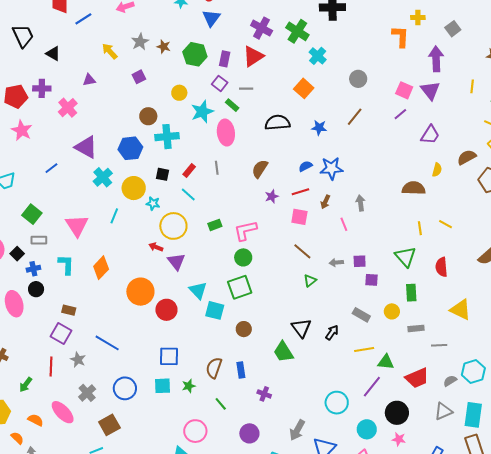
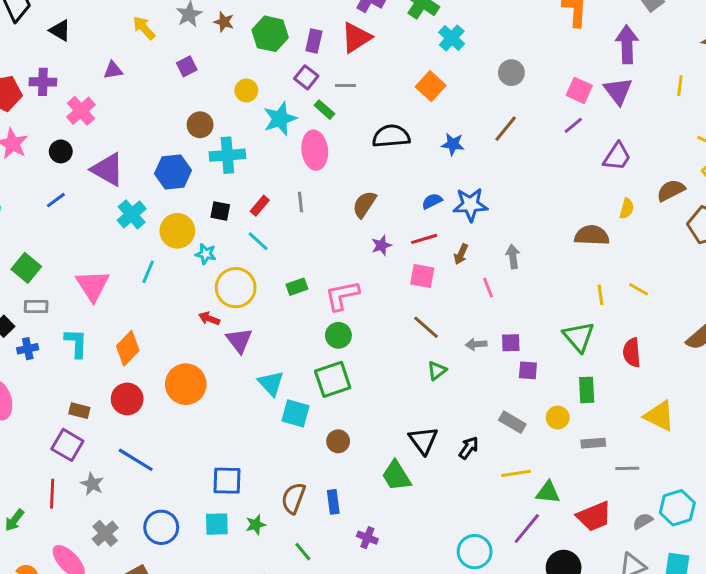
black circle: (36, 289) -> (61, 151), moved
red circle: (166, 310) -> (127, 399), moved

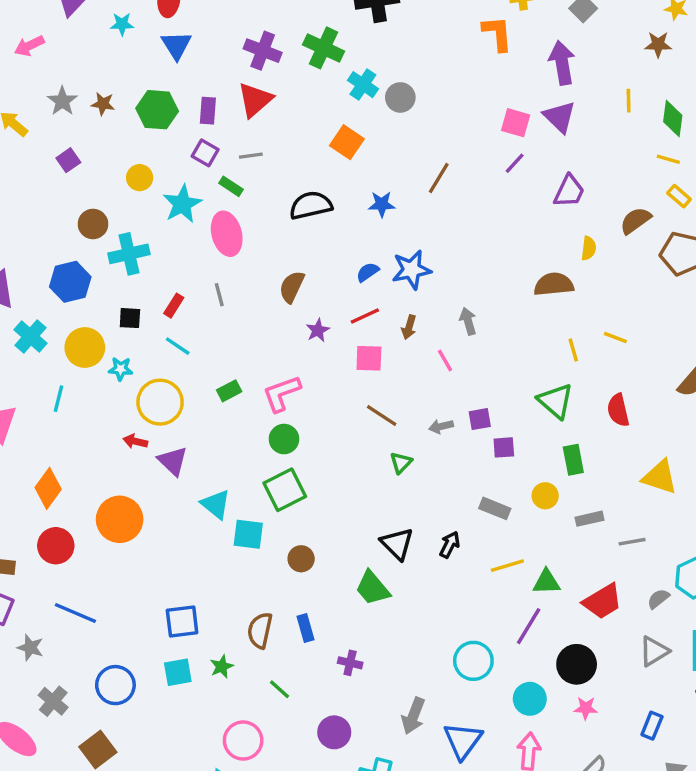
gray circle: (511, 73) -> (400, 97), moved

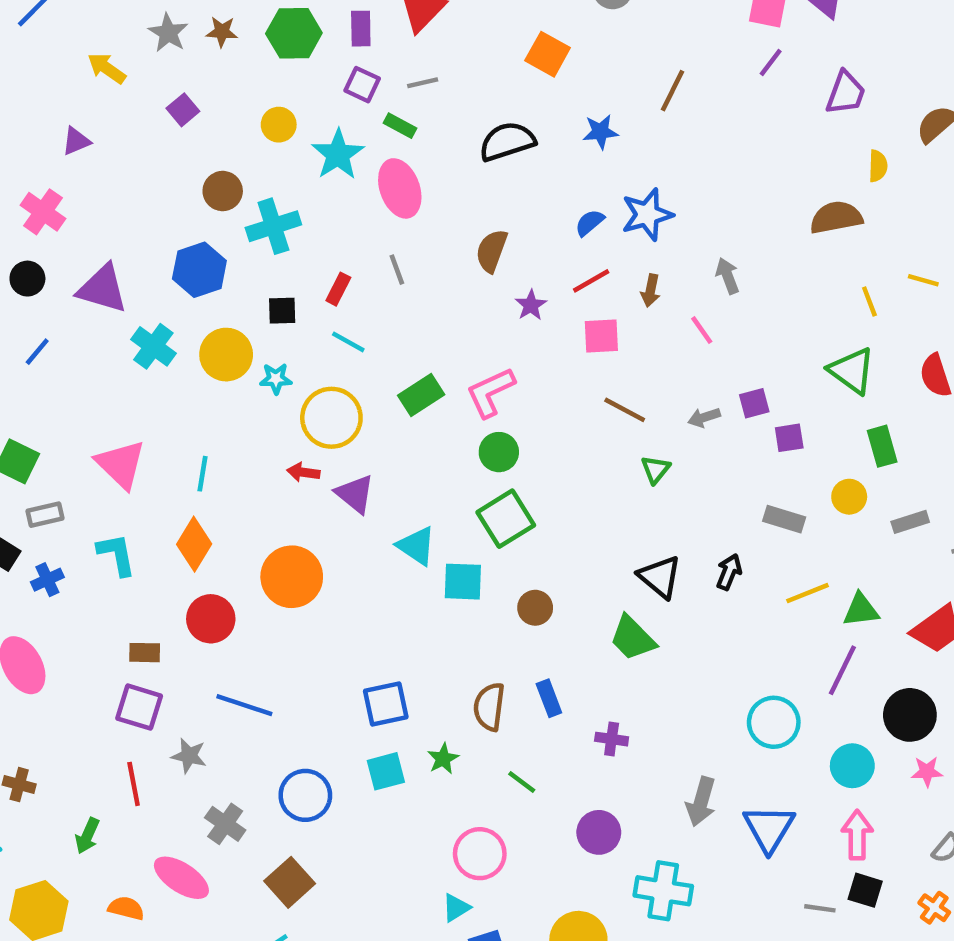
green rectangle: (229, 391) -> (421, 395), size x1.4
cyan line: (59, 399) -> (203, 474), moved

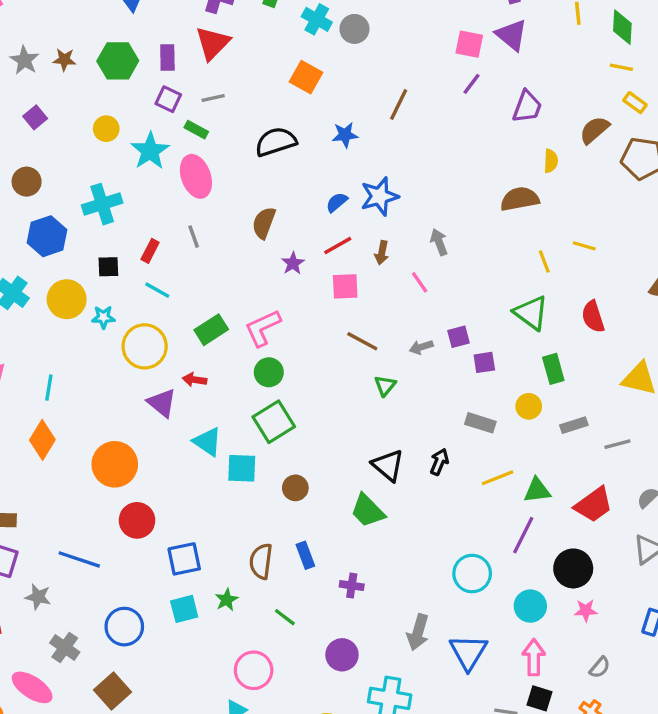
brown circle: (223, 191) -> (27, 182), moved
red arrow: (303, 472) -> (195, 380), moved
red circle: (211, 619) -> (137, 520), moved

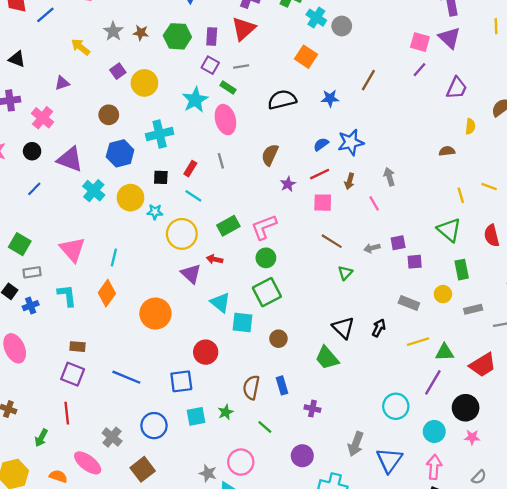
yellow circle: (106, 129) -> (144, 83), moved, size x1.5
brown semicircle: (520, 199) -> (447, 151), size x0.6
red circle: (137, 520) -> (206, 352), moved
blue square: (184, 559) -> (181, 381), moved
gray star: (38, 597) -> (208, 473), moved

